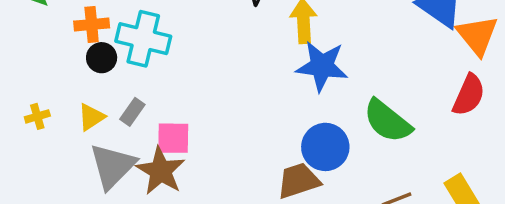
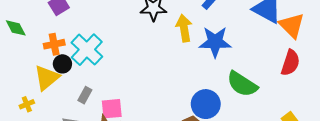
cyan cross: (143, 39) -> (87, 50), turned 36
blue star: (322, 66) -> (215, 42), moved
yellow triangle: (91, 117) -> (47, 78), moved, size x1.5

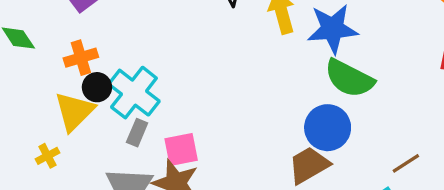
cyan cross: (87, 50) -> (134, 93), moved
green semicircle: (242, 84) -> (349, 78), moved

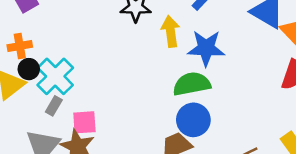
green semicircle: (349, 78) -> (192, 84), moved, turned 135

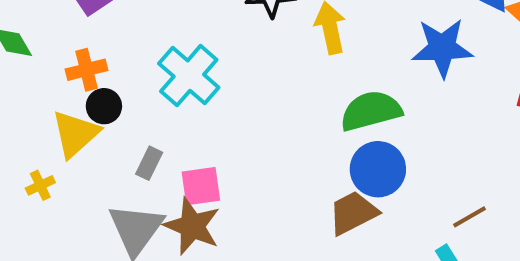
blue star: (206, 48) -> (442, 48), moved
cyan cross: (55, 76) -> (189, 76), moved

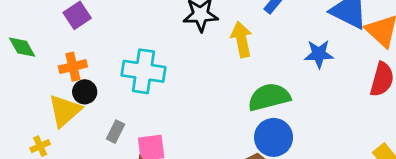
blue star: (442, 48) -> (319, 54), size x0.7
cyan cross: (189, 76) -> (144, 71), turned -33

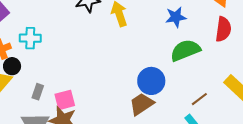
cyan cross: (144, 71) -> (30, 38), moved, size x0.7
green semicircle: (269, 97) -> (185, 50), moved

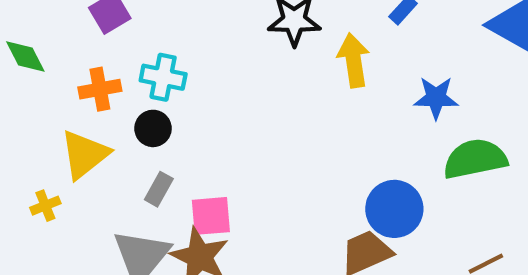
blue star: (176, 17) -> (436, 98), moved
black circle: (12, 66) -> (153, 128), moved

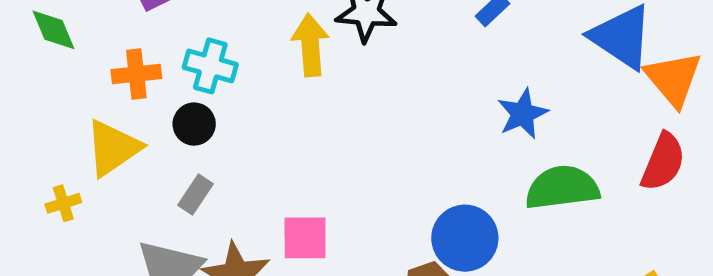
yellow arrow: (354, 60) -> (310, 45), moved
blue star: (436, 98) -> (523, 114), turned -30
pink square: (211, 216) -> (305, 238), moved

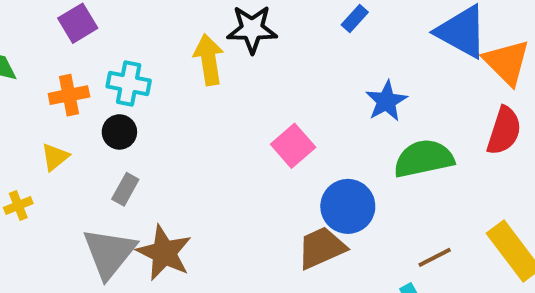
yellow triangle: (113, 148) -> (55, 157), size x0.6
pink square: (305, 238) -> (293, 146), moved, turned -36

